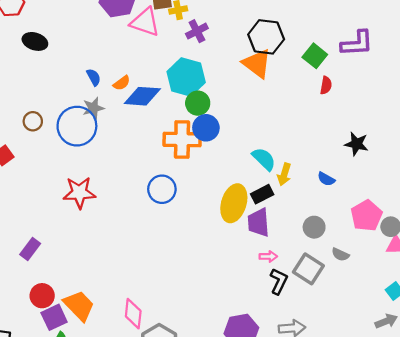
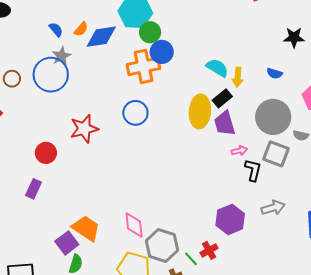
red star: (79, 193) -> (84, 129), moved
gray circle: (314, 227) -> (273, 117), size x1.8
red circle: (42, 296) -> (46, 153), moved

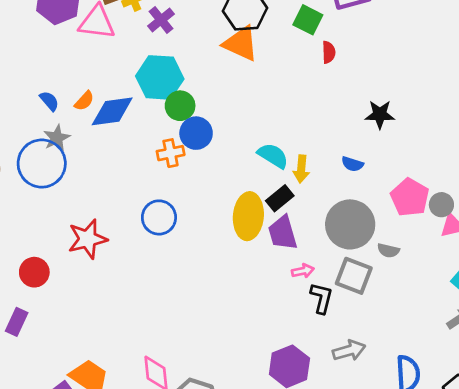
orange cross: (143, 66) -> (171, 153), size x0.6

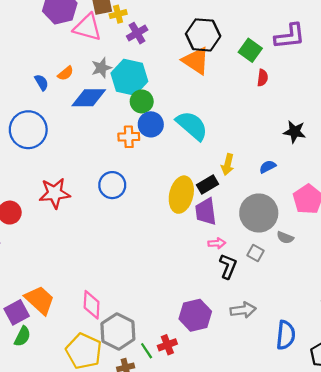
orange semicircle: (84, 101) -> (66, 73), moved
gray star: (57, 138) -> (101, 68), moved
cyan semicircle: (273, 156) -> (192, 126), moved, size x1.4
blue semicircle: (352, 164) -> (268, 167), turned 126
gray square: (354, 276) -> (255, 253), size x0.6

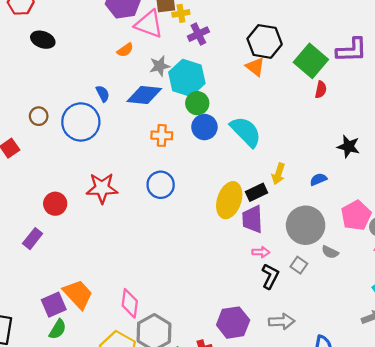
green square: (250, 50) -> (311, 61), size x1.4
orange triangle: (196, 61) -> (255, 67), size x0.7
orange semicircle: (66, 73) -> (125, 50), moved
blue semicircle: (41, 82) -> (103, 94), moved
orange cross: (129, 137) -> (162, 135), moved

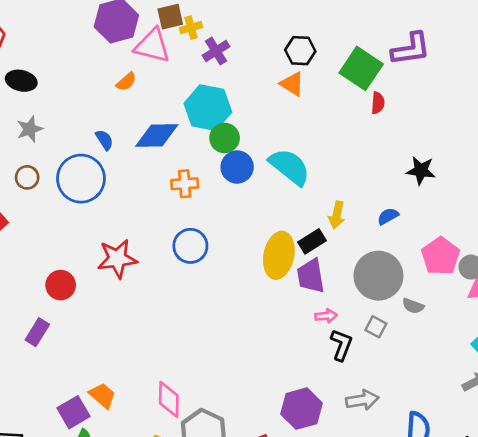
black hexagon: (265, 41) -> (300, 51), size x0.7
gray star: (160, 66) -> (30, 129), moved
orange trapezoid: (78, 294) -> (102, 395), size x0.7

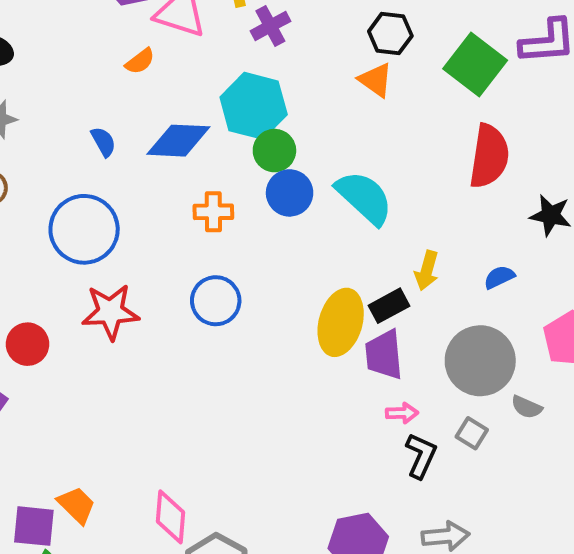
red semicircle: (378, 103) -> (489, 156), moved, size x2.0
blue circle: (81, 179) -> (84, 229), moved
purple square: (74, 412) -> (34, 526), turned 32

